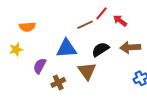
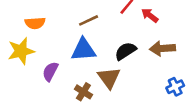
brown line: (85, 25) -> (89, 20), moved
yellow star: (16, 49) -> (21, 51), size x1.5
brown cross: (58, 82) -> (83, 92), moved, turned -32

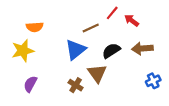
brown line: (89, 20) -> (91, 28), moved
blue triangle: (83, 50) -> (76, 50), turned -35
purple semicircle: (50, 71) -> (30, 84), moved

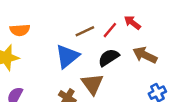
red line: (112, 13) -> (110, 30), moved
brown arrow: (142, 48) -> (145, 55), turned 30

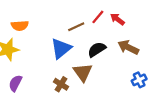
red line: (110, 30) -> (98, 17), moved

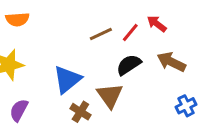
red line: (98, 17) -> (130, 33), moved
orange semicircle: (20, 26) -> (17, 19), moved
blue triangle: (61, 48) -> (67, 79), moved

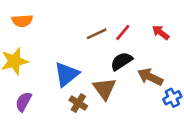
red arrow: (157, 24) -> (161, 32), moved
brown arrow: (171, 62) -> (150, 77), moved

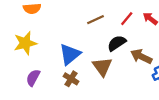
red line: (123, 32) -> (127, 19), moved
brown cross: (78, 103) -> (71, 79), moved

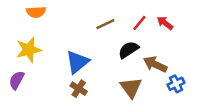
brown triangle: (102, 67) -> (131, 87), moved
purple semicircle: (33, 78) -> (17, 80), moved

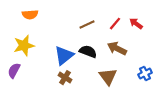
black semicircle: (128, 50) -> (88, 52), moved, turned 54
brown arrow: (155, 64) -> (117, 49), moved

